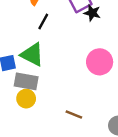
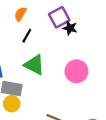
green triangle: (32, 54) -> (34, 65), moved

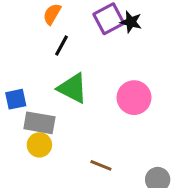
black star: (70, 28) -> (131, 22), moved

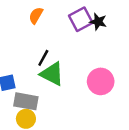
black line: (61, 46) -> (43, 58), moved

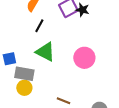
black line: (43, 58) -> (39, 26), moved

